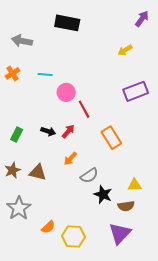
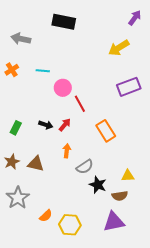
yellow arrow: (125, 50) -> (119, 48), size x1.5
orange arrow: (70, 159) -> (67, 151), turned 144
purple triangle: (120, 233) -> (114, 222), turned 35

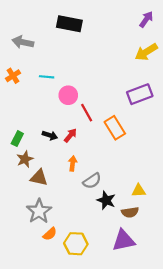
yellow arrow: (119, 48) -> (146, 52), moved
orange rectangle: (106, 131) -> (115, 128), moved
brown star: (12, 162) -> (25, 159), moved
gray star: (18, 198) -> (39, 211), moved

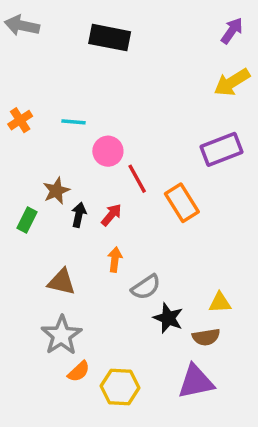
gray arrow: (23, 42) -> (22, 26), moved
black arrow: (50, 135) -> (79, 215), turned -96
brown star: (25, 159) -> (56, 191), moved

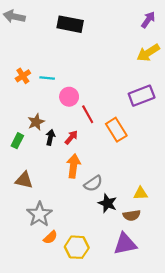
orange cross: (20, 120) -> (23, 76), moved
orange arrow: (115, 260) -> (73, 166), size x1.5
brown triangle: (61, 282) -> (24, 180), moved

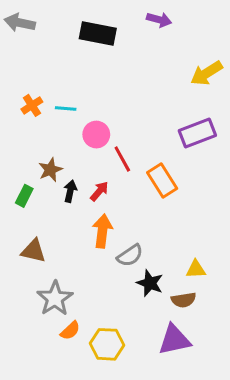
purple arrow: (148, 20) -> (159, 20), moved, turned 70

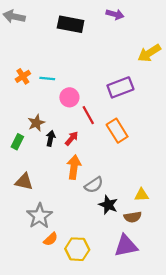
purple rectangle: (197, 133) -> (120, 87), moved

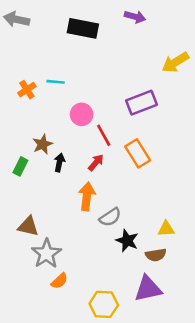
cyan line: (47, 79) -> (56, 82), moved
red arrow: (72, 138) -> (96, 163), moved
brown triangle: (24, 182) -> (28, 226), moved
yellow hexagon: (77, 249) -> (104, 304), moved

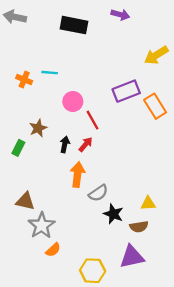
orange cross: (27, 90) -> (24, 80), turned -35
orange rectangle: (138, 153) -> (155, 106), moved
black arrow: (59, 163) -> (65, 144), moved

